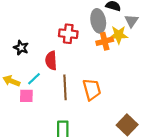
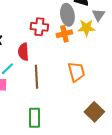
orange cross: (105, 41) -> (64, 34), moved
orange trapezoid: (92, 89) -> (76, 72), moved

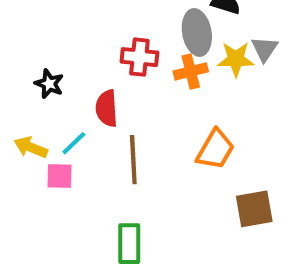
gray triangle: (98, 15) -> (265, 49), moved
orange trapezoid: (76, 72) -> (215, 149), turned 45
brown square: (94, 112) -> (254, 209), moved, turned 36

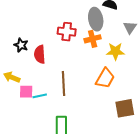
yellow star: (236, 59) -> (115, 51), moved
red semicircle: (107, 108) -> (40, 54), moved
cyan line: (74, 143) -> (40, 96), moved, turned 32

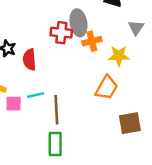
gray ellipse: (96, 19) -> (78, 23), moved
brown line: (64, 83) -> (56, 110), moved
cyan line: (40, 96) -> (36, 95), moved

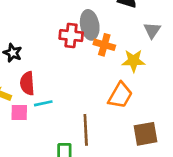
orange cross: (92, 41) -> (104, 45), turned 30
red semicircle: (29, 60) -> (27, 83), moved
brown line: (56, 110) -> (86, 130), moved

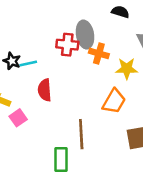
red semicircle: (27, 83) -> (45, 90), moved
cyan line: (43, 103) -> (28, 64), moved
pink square: (19, 113) -> (18, 118), turned -36

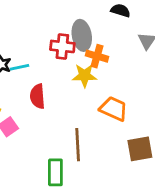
yellow star: (127, 69) -> (85, 76), moved
orange trapezoid: (114, 101) -> (114, 109), turned -96

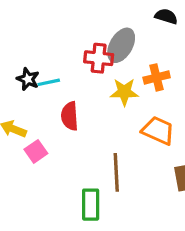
gray ellipse: (82, 35) -> (121, 45), turned 40
orange cross: (97, 56) -> (157, 77), moved, turned -30

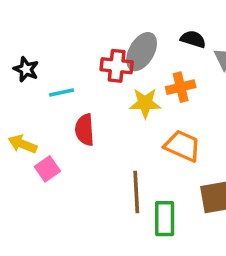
black semicircle: (166, 16) -> (193, 39), moved
black star: (28, 79) -> (26, 69), moved
green rectangle: (91, 205) -> (165, 219), moved

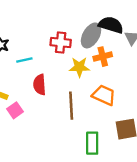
black semicircle: (193, 39) -> (111, 25), size x1.5
gray ellipse: (142, 52) -> (91, 35), moved
brown line: (136, 192) -> (71, 106), moved

